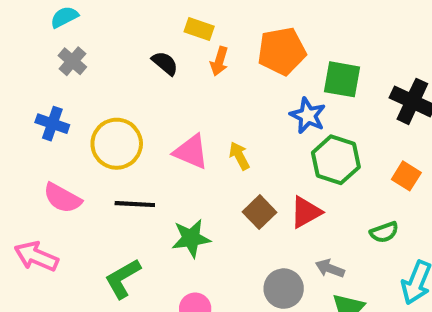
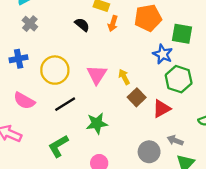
blue cross: (52, 124) -> (19, 59), turned -30
pink triangle: (191, 152) -> (97, 75), turned 40
black line: (135, 204) -> (65, 104), turned -35
brown square: (259, 212) -> (137, 97), moved

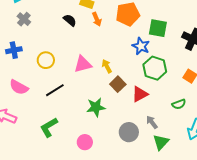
orange arrow: (113, 24) -> (97, 19), turned -40
yellow circle: (55, 70) -> (46, 60), size x0.7
pink triangle: (97, 75) -> (83, 64), turned 42
green star: (97, 123) -> (96, 107), moved
gray arrow: (175, 140) -> (152, 122), turned 32

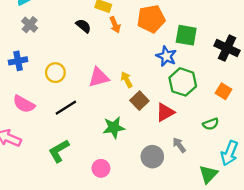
green triangle: (161, 142) -> (208, 174), moved

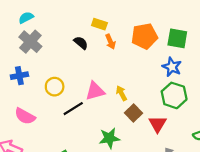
gray cross: (30, 25) -> (30, 42), size x1.5
green square: (186, 35) -> (177, 38), moved
blue star: (166, 56) -> (172, 67), moved
black line: (66, 108) -> (73, 109), moved
red triangle: (165, 112) -> (158, 124), turned -30

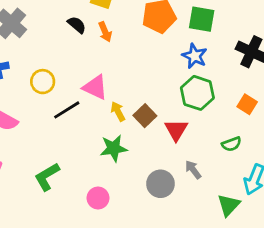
orange arrow: (110, 42) -> (105, 32), moved
pink triangle: (95, 91) -> (95, 87), turned 40
yellow arrow: (121, 93) -> (118, 111), moved

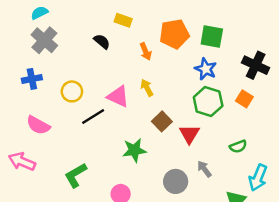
orange arrow: (105, 32) -> (146, 51), moved
orange square: (247, 104) -> (244, 99), moved
yellow arrow: (118, 111) -> (147, 88), moved

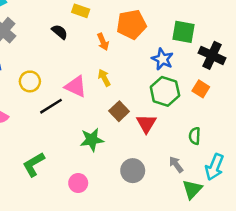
green square: (212, 36) -> (183, 32), moved
green semicircle: (238, 146) -> (195, 136), turned 112
gray arrow: (204, 169) -> (176, 164), moved

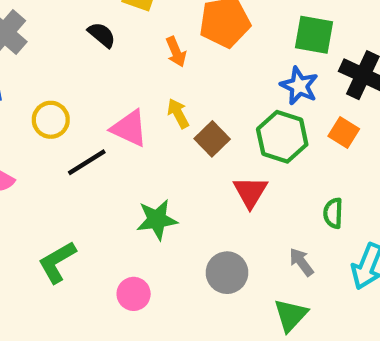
blue star: (162, 59) -> (299, 86), moved
brown square: (119, 111) -> (212, 139), moved
green triangle: (192, 189) -> (291, 315), moved

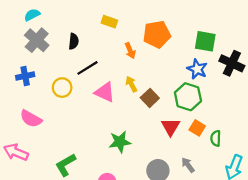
black semicircle: (102, 35) -> (74, 41), moved, turned 56
orange square: (344, 133) -> (197, 128), moved
black line: (87, 162) -> (87, 68), moved
gray arrow: (301, 262) -> (188, 165), moved

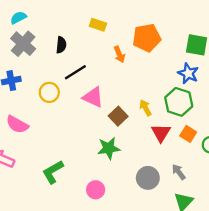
yellow arrow: (131, 84) -> (145, 108), moved
brown square: (150, 98) -> (118, 116), moved

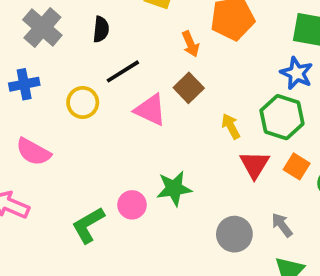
brown square: (118, 116) -> (189, 88), moved
pink circle: (96, 190) -> (132, 205), moved

